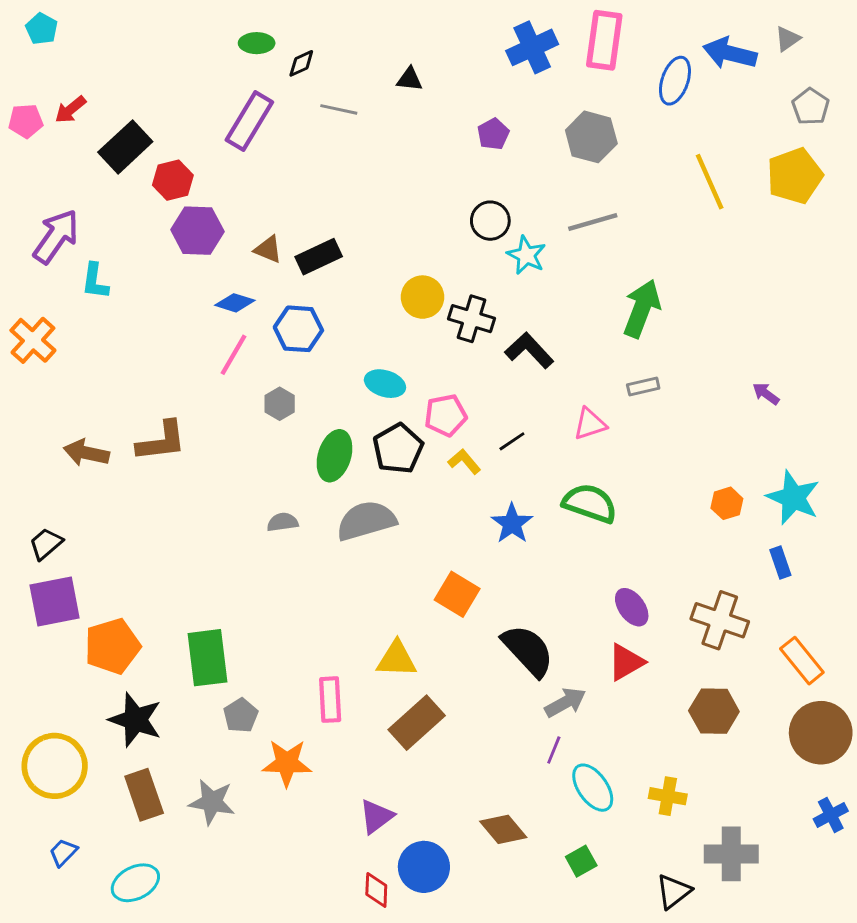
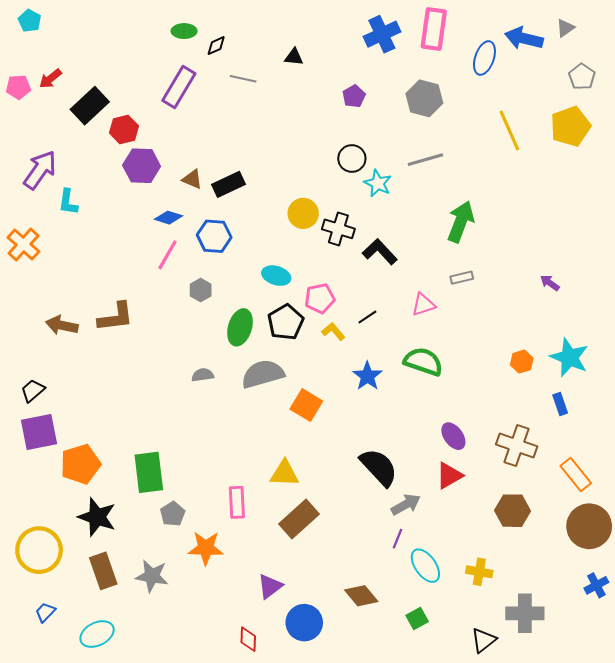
orange square: (457, 594) -> (306, 405), moved
red diamond: (376, 890) -> (248, 639), moved

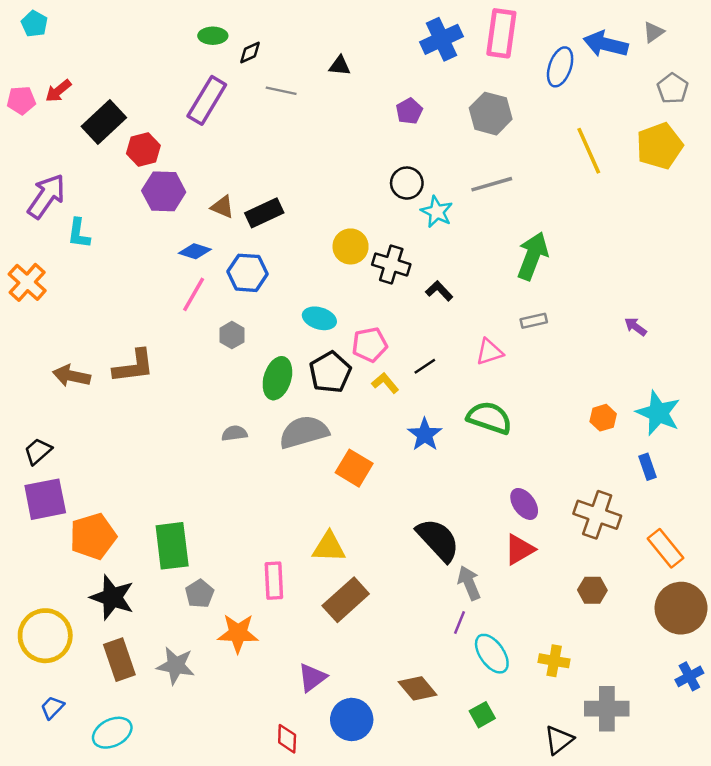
black L-shape: (380, 252) -> (439, 291), size x0.7
gray arrow: (406, 505) -> (469, 583), turned -84
brown hexagon: (512, 511) -> (592, 590), size x0.7

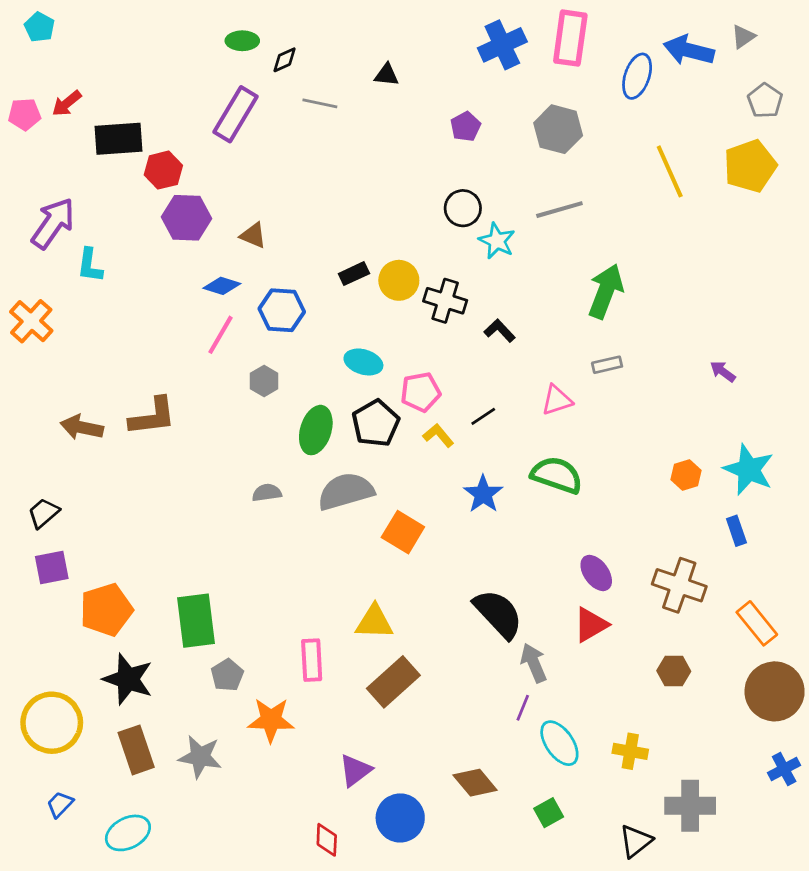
black rectangle: (104, 122) -> (118, 139), turned 39
black rectangle: (264, 213) -> (354, 274), moved, size x0.7
purple square: (45, 499) -> (52, 568), size x0.7

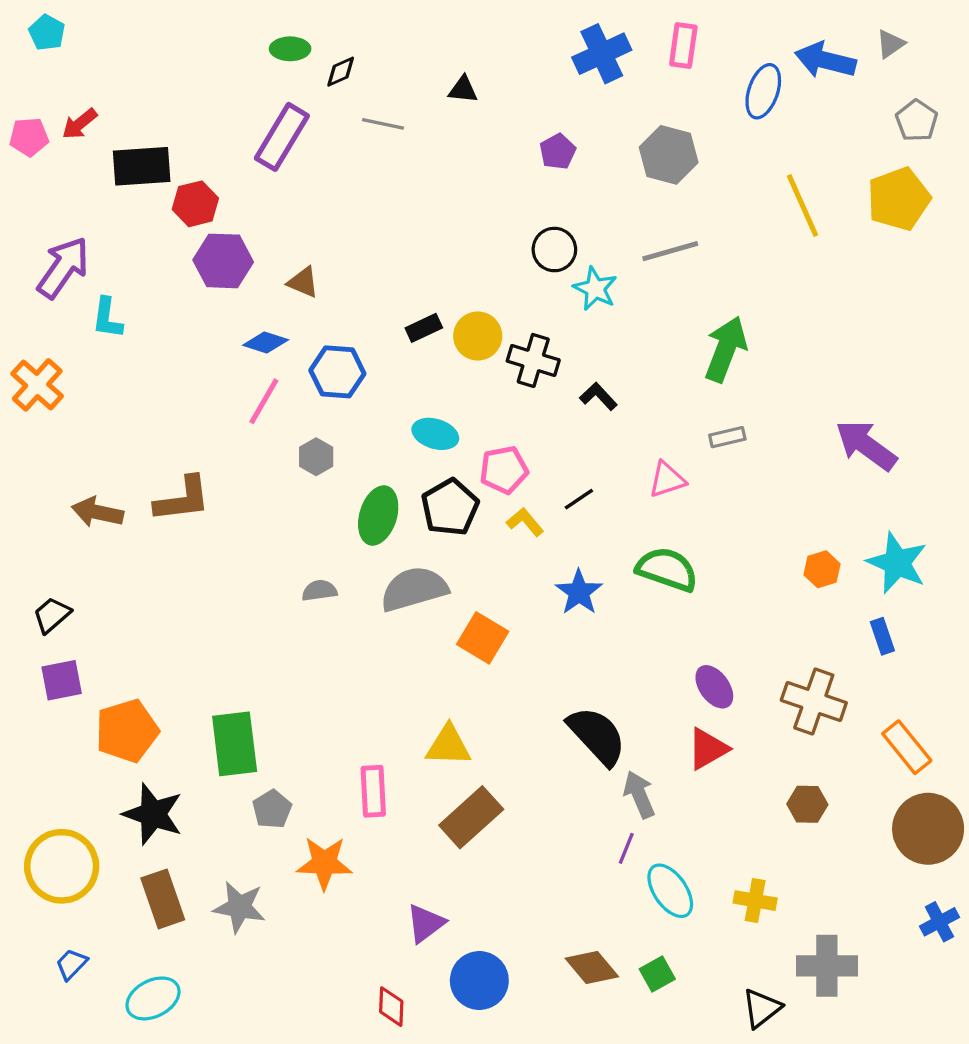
pink rectangle: (570, 38) -> (683, 46), size x0.7
purple arrow: (723, 372) -> (866, 445), size x2.0
brown diamond: (475, 783) -> (592, 967), moved

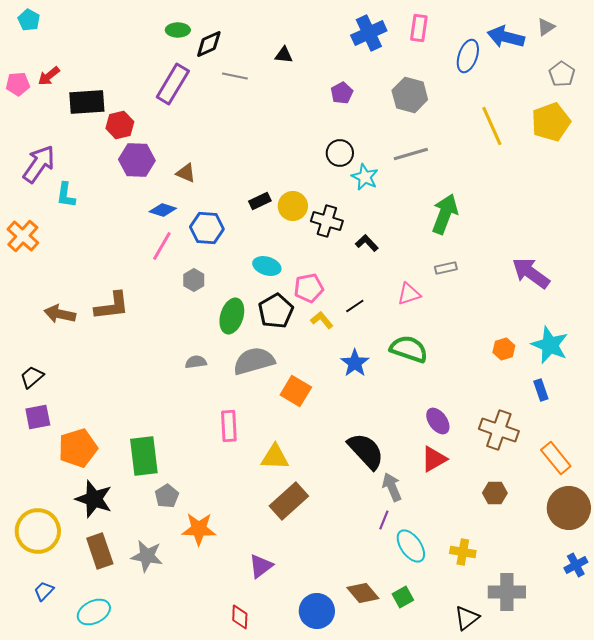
black diamond: (341, 72) -> (209, 44), size x1.4
pink rectangle: (373, 791) -> (229, 426), moved
blue circle: (479, 981) -> (317, 611), moved

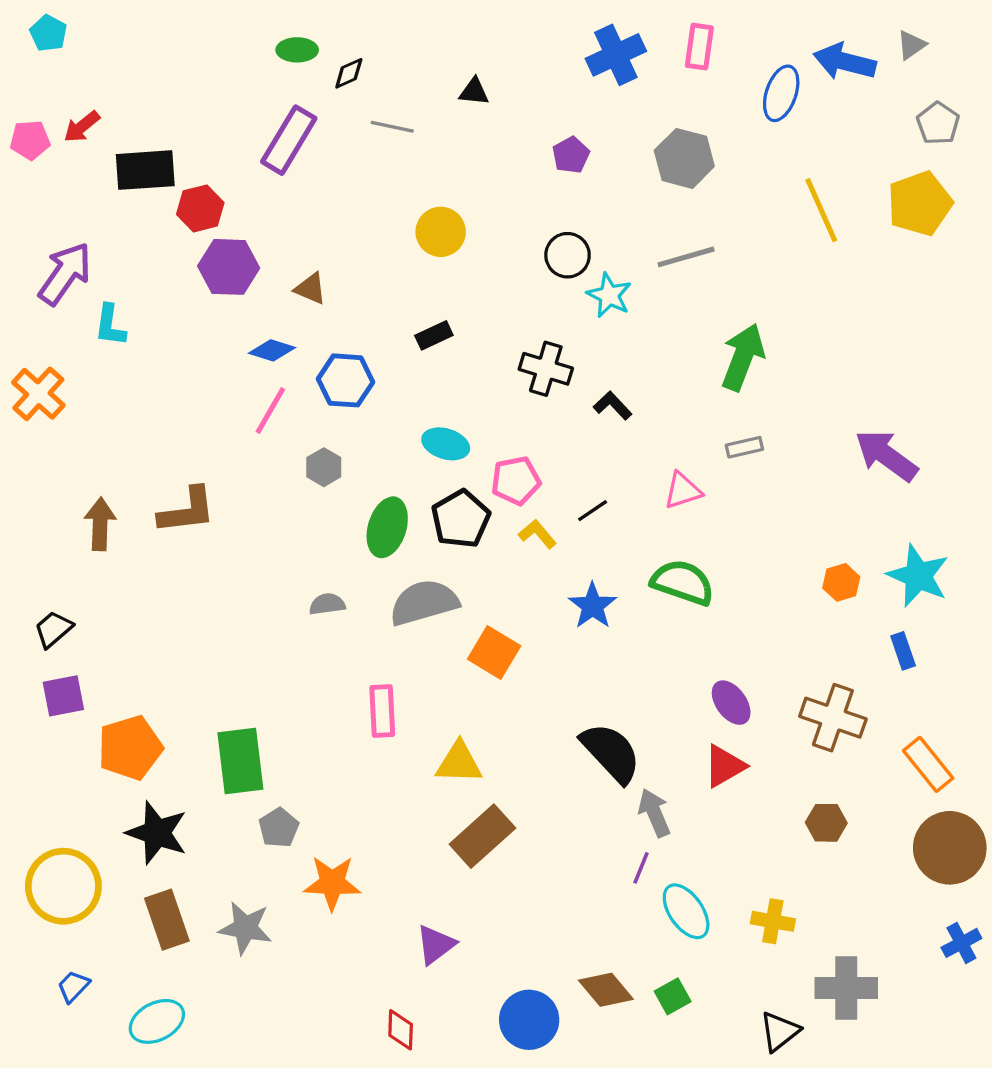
black diamond: (209, 44) -> (349, 73), size x0.7
yellow circle: (293, 206) -> (441, 232), moved
brown arrow: (60, 314) -> (100, 524), turned 80

